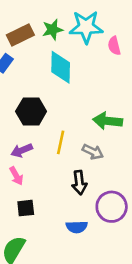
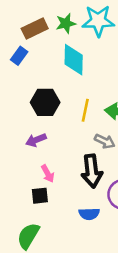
yellow line: (61, 142) -> (85, 110), moved
pink arrow: (16, 176) -> (48, 174), moved
black arrow: (79, 183) -> (92, 171), size x1.4

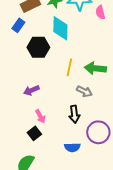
black hexagon: (45, 102) -> (38, 47), moved
black arrow: (92, 171) -> (74, 114), size x0.7
black square: (40, 196) -> (34, 133), turned -32

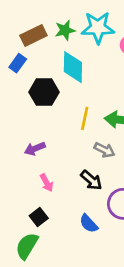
black arrow: (74, 114) -> (91, 180), turned -42
black square: (34, 133) -> (39, 217), moved
blue semicircle: (72, 147) -> (89, 224), turned 49

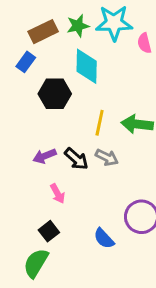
gray arrow: (104, 150) -> (107, 157), moved
black arrow: (91, 180) -> (76, 159), moved

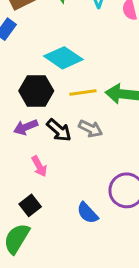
cyan diamond: (87, 66) -> (63, 58), moved, turned -57
black hexagon: (55, 94) -> (36, 91), moved
yellow line: (100, 123) -> (83, 92), turned 70

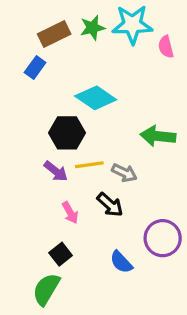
yellow line: (83, 92) -> (89, 165), moved
purple arrow: (26, 127) -> (56, 171), turned -120
black arrow: (59, 130) -> (110, 205), moved

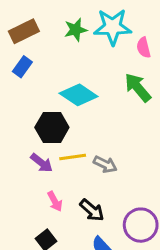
brown rectangle: (54, 34) -> (24, 31), moved
green arrow: (158, 136) -> (138, 87), moved, turned 44
black arrow: (110, 205) -> (92, 210), moved

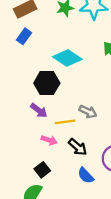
yellow line: (73, 157) -> (65, 122), moved
pink arrow: (55, 201) -> (49, 140), turned -42

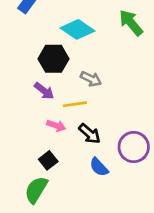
gray arrow: (88, 112) -> (91, 79), moved

